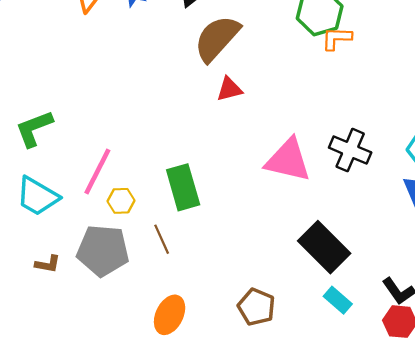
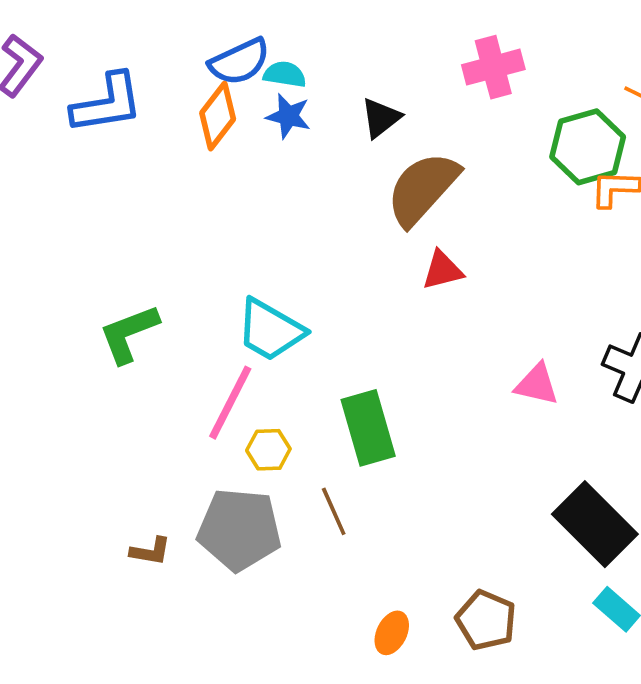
pink triangle: (288, 160) -> (537, 384), size x0.6
cyan trapezoid: (37, 196) -> (270, 330), moved
orange ellipse: (170, 315) -> (392, 633), moved, size x0.7

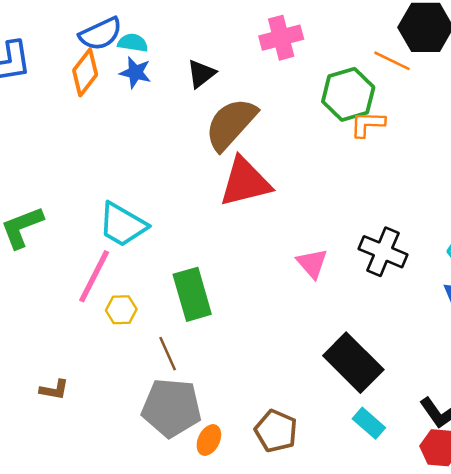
red triangle: (443, 270) -> (245, 182), size x1.8
pink triangle: (537, 384) -> (312, 263), turned 36
gray pentagon: (239, 530) -> (172, 408), moved
brown L-shape: (151, 551) -> (54, 390), moved

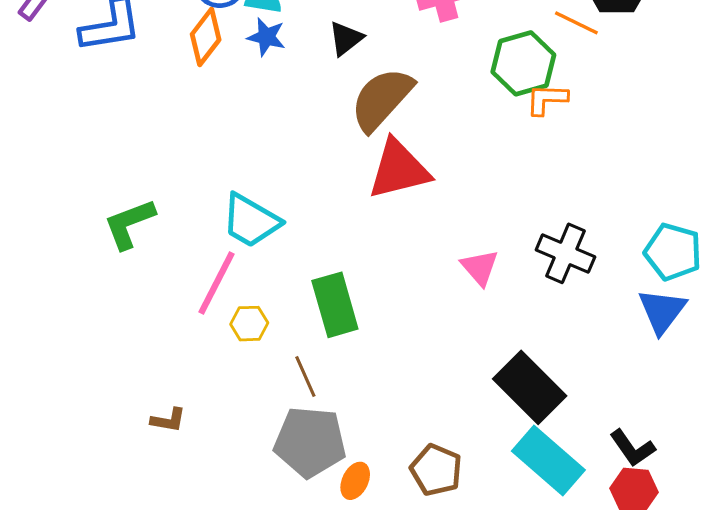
cyan rectangle: (369, 423) -> (548, 461), size x1.8

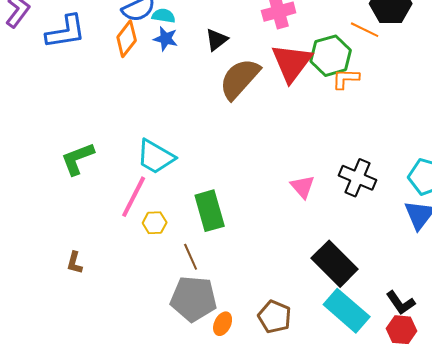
red triangle: (399, 169) -> (292, 63), moved, turned -39
brown L-shape: (168, 420) -> (75, 263), moved, turned 95

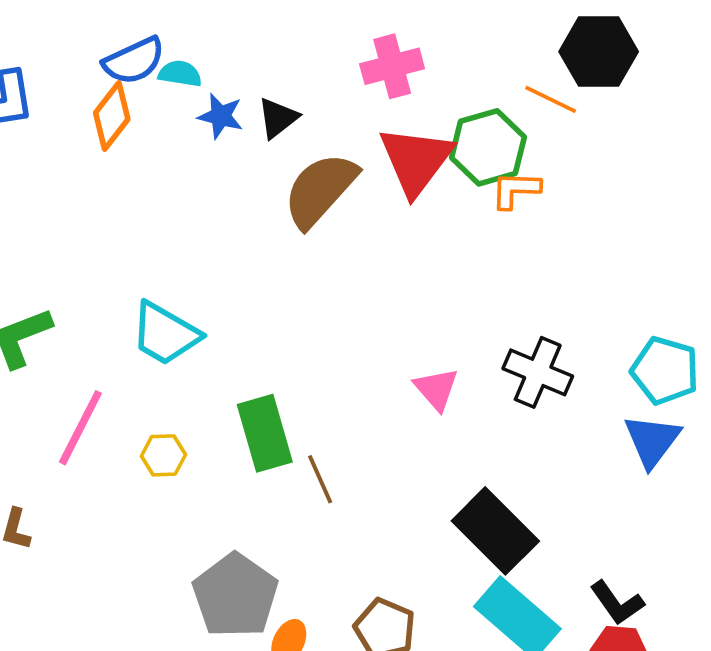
blue star: (166, 39) -> (221, 116), moved
pink line: (134, 197) -> (80, 428), moved
brown line: (191, 257) -> (320, 479), moved
gray pentagon: (194, 299) -> (235, 595), turned 30

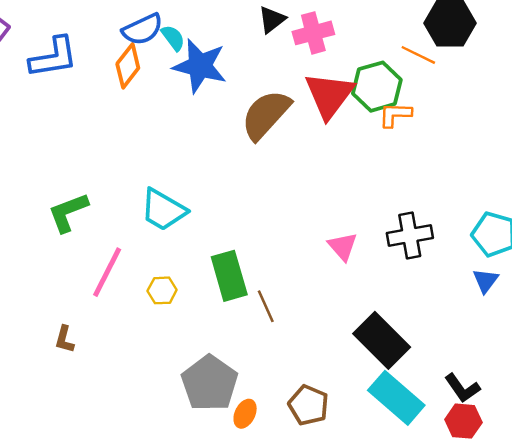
cyan semicircle: (180, 74) -> (173, 38), turned 44
blue star: (221, 116) -> (200, 66), size x1.8
black triangle: (278, 118) -> (272, 19), moved
black cross: (538, 372) -> (410, 236), turned -33
blue triangle: (652, 441) -> (485, 281), size x0.7

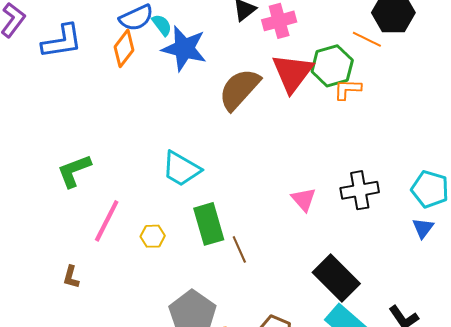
cyan trapezoid: (163, 210) -> (181, 169), moved

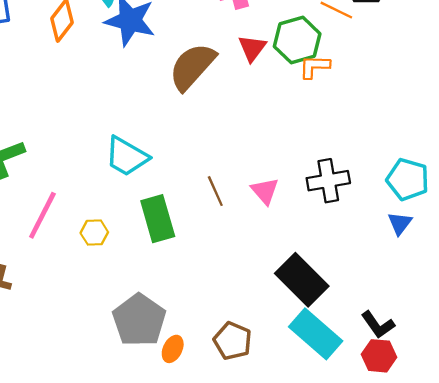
red triangle: (292, 73) -> (252, 48), size x0.6
brown line: (239, 249) -> (215, 191), moved

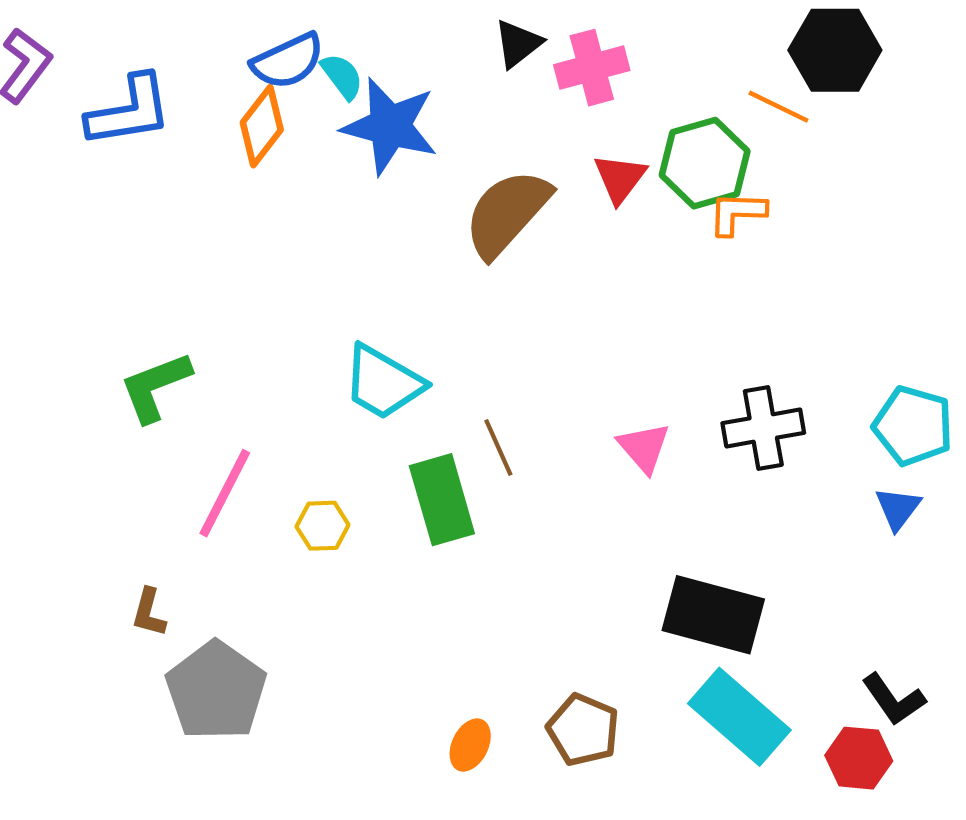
brown line: (215, 191) -> (498, 448), moved
black rectangle: (302, 280) -> (713, 615), turned -30
gray pentagon: (139, 320) -> (216, 691), moved
black L-shape: (378, 325) -> (894, 699), moved

